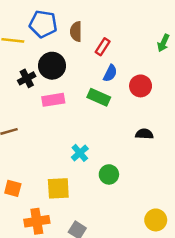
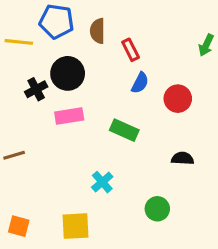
red rectangle: (103, 47) -> (131, 50), turned -60
green rectangle: (99, 97) -> (124, 130), moved
green circle: (109, 174) -> (157, 209), moved

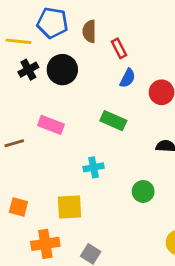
black cross: (36, 89) -> (28, 70), moved
pink rectangle: (69, 116) -> (51, 125), moved, turned 30
cyan cross: (102, 182) -> (94, 167), turned 30

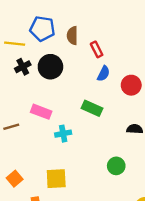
cyan cross: (94, 167) -> (63, 134), moved
orange square: (18, 207) -> (15, 179), turned 35

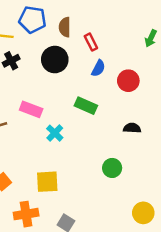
black circle: (50, 67) -> (55, 60), moved
cyan cross: (63, 134) -> (55, 133), turned -35

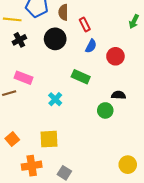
pink rectangle: (31, 109) -> (23, 78), moved
green circle: (112, 168) -> (105, 110), moved

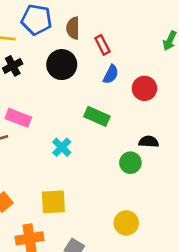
yellow circle: (128, 165) -> (126, 223), moved

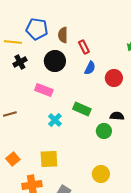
green rectangle: (97, 116) -> (82, 109), moved
pink rectangle: (18, 118) -> (44, 90), moved

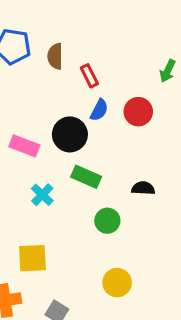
black circle: (55, 61) -> (70, 134), moved
red circle: (114, 78) -> (138, 112), moved
green circle: (104, 131) -> (107, 221), moved

